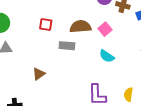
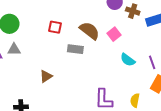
brown semicircle: (80, 27) -> (90, 31), turned 40
cyan semicircle: (107, 56) -> (128, 60), moved

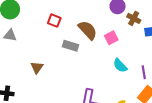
brown triangle: (46, 76) -> (37, 67), turned -32

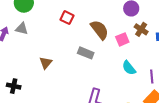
brown cross: (134, 18) -> (141, 29), moved
gray rectangle: (70, 46) -> (86, 53), moved

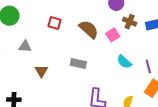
gray triangle: (22, 29) -> (25, 46), moved
gray rectangle: (86, 53) -> (78, 64), moved

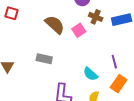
red square: (55, 23) -> (11, 13), moved
cyan semicircle: (124, 62) -> (90, 74), moved

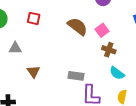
brown cross: (96, 17) -> (109, 50), moved
gray rectangle: (44, 59) -> (76, 76), moved

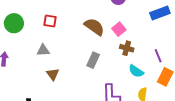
gray triangle: (15, 48) -> (43, 50), moved
gray rectangle: (76, 76) -> (93, 60), moved, turned -70

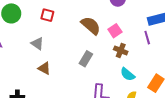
gray triangle: (43, 50) -> (37, 44), turned 32
purple line: (158, 56) -> (147, 38), moved
brown triangle: (53, 74) -> (44, 68), turned -32

